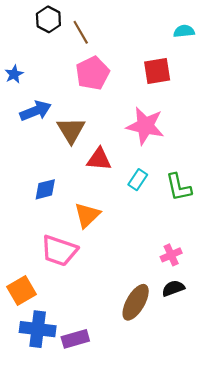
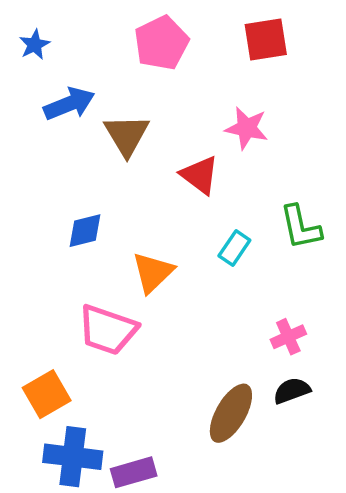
pink star: (145, 126) -> (247, 128), size x0.7
red triangle: (99, 159) -> (200, 175), moved, turned 32
cyan rectangle: (138, 180) -> (234, 248), moved

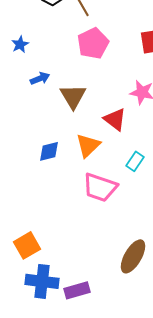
blue arrow: (69, 104) -> (40, 78), size x0.7
orange triangle: (153, 272) -> (88, 145), moved
pink trapezoid: (108, 330) -> (100, 187), moved

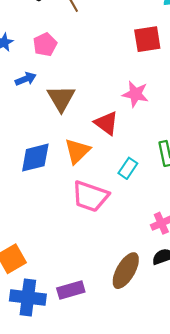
pink pentagon: (93, 43) -> (45, 45), moved, size x0.7
blue diamond: (49, 151) -> (35, 158), size x1.4
purple rectangle: (77, 290) -> (71, 290), moved

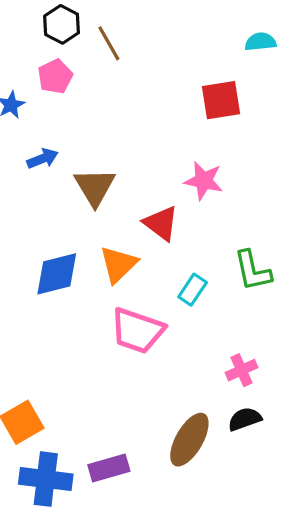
pink pentagon: (45, 45) -> (55, 76), moved

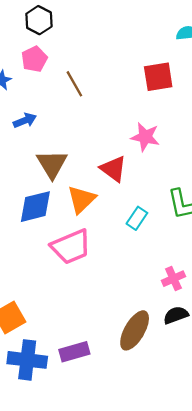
brown line: (109, 43) -> (74, 84), moved
brown triangle: (95, 187) -> (52, 164), moved
pink trapezoid: (137, 331) -> (71, 247), moved, turned -42

